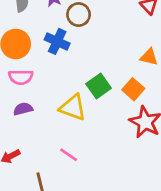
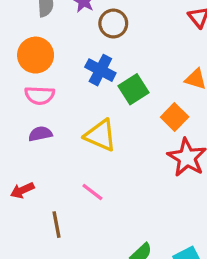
blue cross: (57, 41) -> (100, 70), moved
green square: (99, 86) -> (133, 89), moved

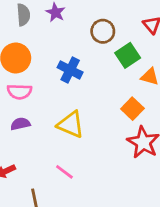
brown circle: (113, 24) -> (103, 31), moved
green square: (133, 89) -> (128, 55), moved

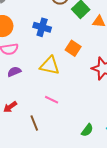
orange square: (132, 109) -> (73, 48), moved

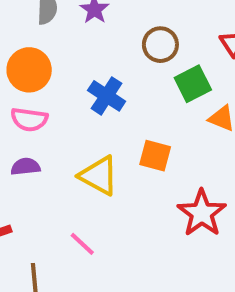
orange square: (73, 48) -> (155, 156), turned -35

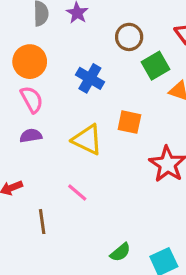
pink semicircle: (29, 119) -> (32, 100), turned -124

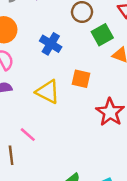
pink line: (77, 192) -> (28, 135), moved

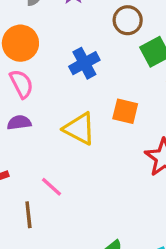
blue cross: (51, 44) -> (84, 63), turned 30

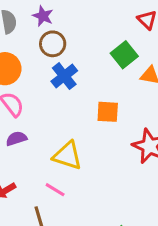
brown circle: (128, 20) -> (53, 44), moved
yellow triangle: (79, 129) -> (67, 156), moved

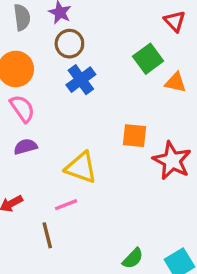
orange square: (108, 112) -> (135, 136), moved
pink line: (55, 190) -> (66, 205), turned -55

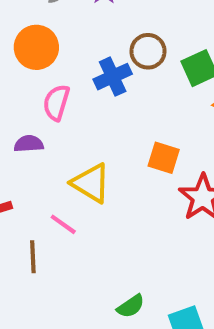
brown circle: (69, 44) -> (148, 51), moved
pink semicircle: (22, 109) -> (56, 103), moved, turned -140
pink line: (66, 205) -> (63, 224), turned 45

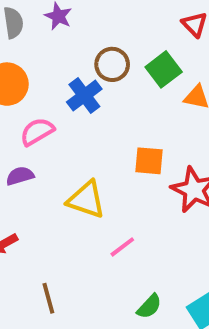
pink semicircle: (56, 103) -> (37, 132), turned 56
pink line: (63, 224) -> (122, 247), moved, turned -60
brown line: (33, 257) -> (48, 298), moved

